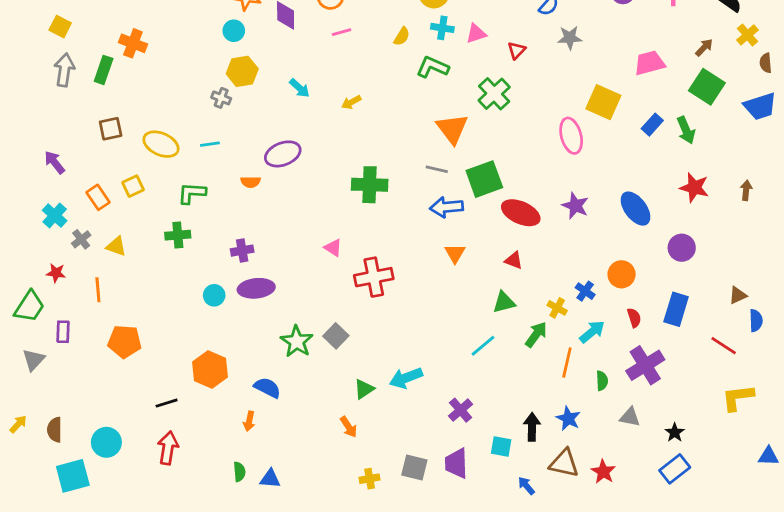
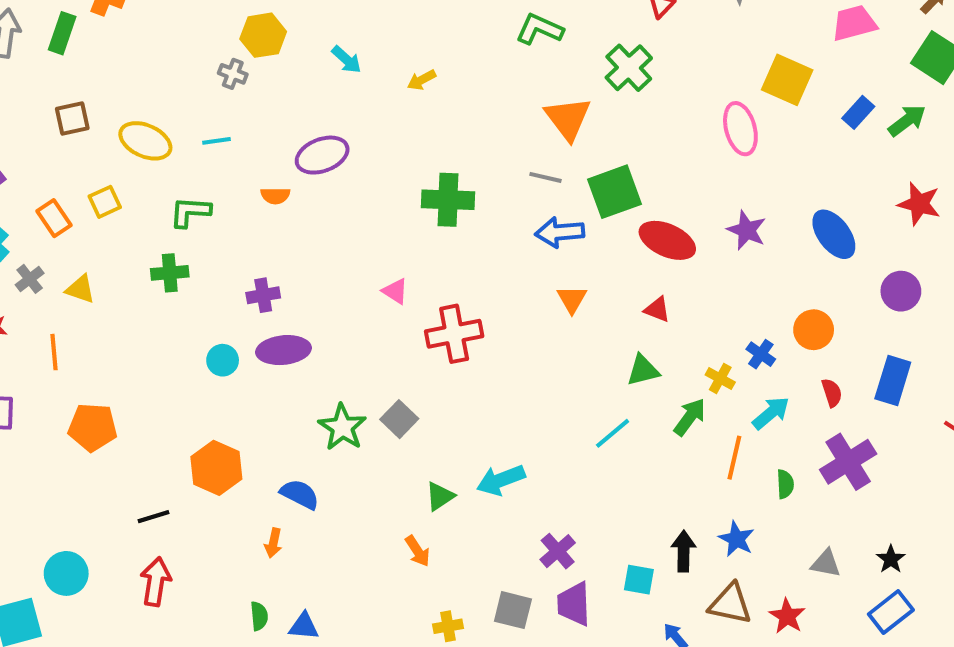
green arrow: (686, 130) -> (907, 121), turned -104
purple cross: (461, 410) -> (558, 551), moved
gray triangle: (630, 417) -> (826, 563), moved

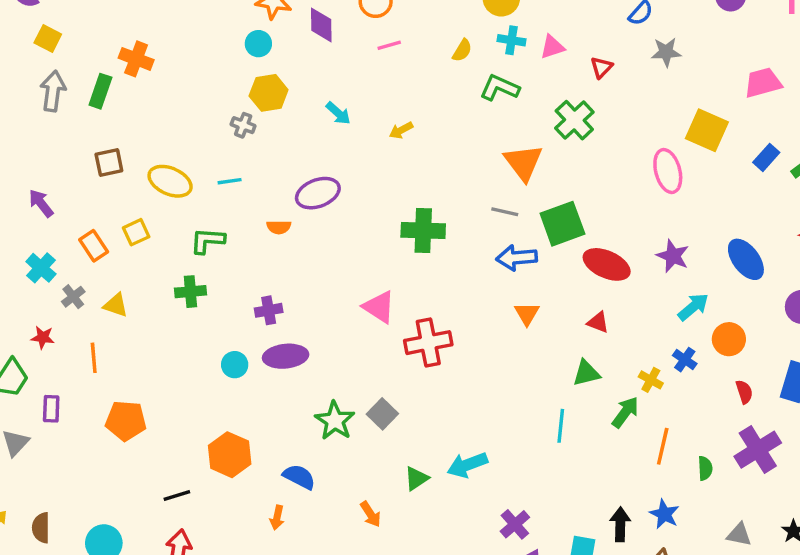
pink triangle: (395, 291) -> (379, 307), size x1.5
cyan arrow: (771, 413) -> (693, 307), moved
cyan line: (613, 433) -> (561, 426), turned -44
orange arrow: (418, 551) -> (371, 514), moved

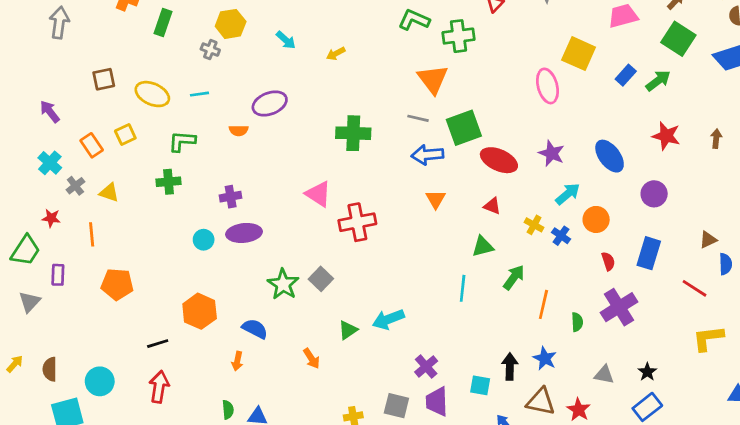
green rectangle: (100, 91) -> (163, 23), moved
green cross: (574, 120) -> (458, 36), moved, turned 36
yellow cross: (651, 380) -> (534, 225), moved

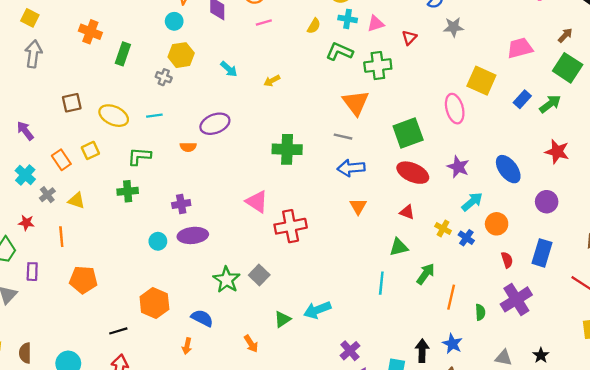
green square: (464, 128) -> (408, 133), moved

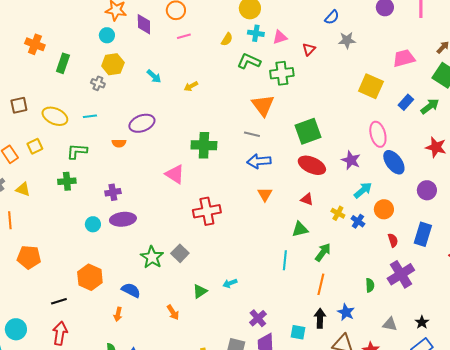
pink ellipse: (455, 109) -> (378, 134), moved
pink triangle: (257, 202) -> (175, 174), moved
orange line: (451, 297) -> (321, 284), moved
cyan arrow: (317, 310) -> (230, 283), size x0.6

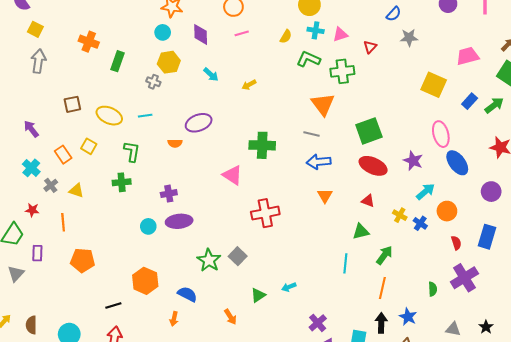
purple diamond: (144, 24) -> (201, 34), moved
yellow square: (35, 146) -> (89, 146), turned -35
green L-shape: (77, 151) -> (132, 151), turned 95

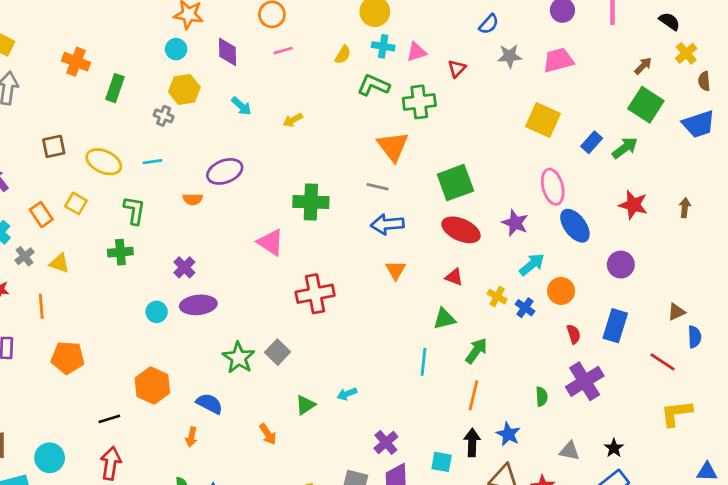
pink trapezoid: (468, 56) -> (558, 60), moved
purple cross: (169, 194) -> (184, 267), turned -35

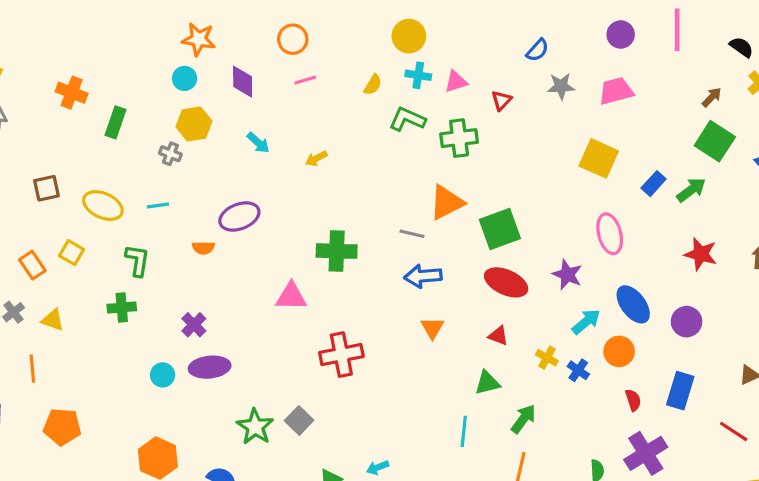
orange triangle: (393, 146) -> (447, 202), moved, turned 40
blue ellipse: (575, 226) -> (633, 304), moved
pink triangle: (271, 242) -> (291, 297), turned -32

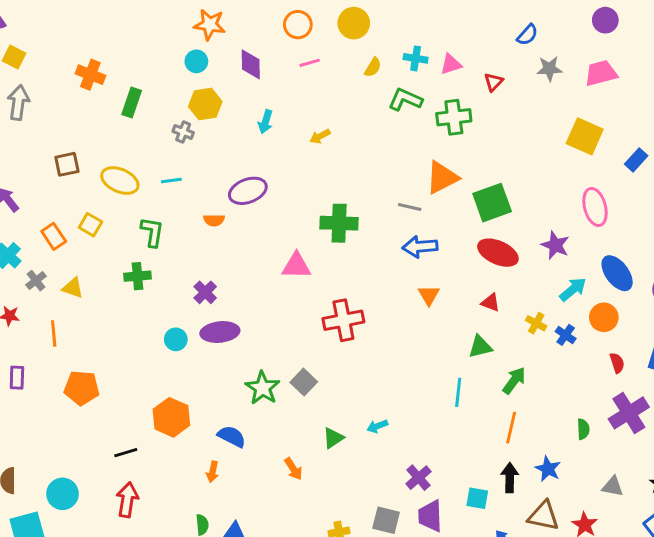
yellow circle: (409, 36) -> (354, 23), moved
cyan arrow: (258, 143) -> (265, 122), turned 65

